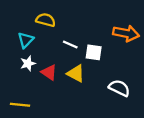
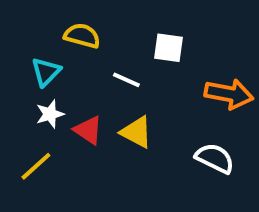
orange arrow: (126, 33) -> (229, 94), moved
white square: (94, 52) -> (169, 48), moved
yellow line: (20, 105) -> (36, 166), moved, turned -48

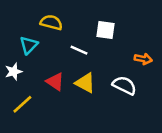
orange arrow: (229, 94) -> (143, 59), size x0.6
white star: (50, 114) -> (14, 72), moved
white semicircle: (215, 158) -> (124, 85), moved

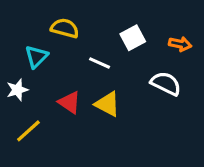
white square: (105, 30) -> (133, 38), turned -36
orange arrow: (143, 59) -> (180, 44), moved
white semicircle: (124, 85) -> (166, 84), moved

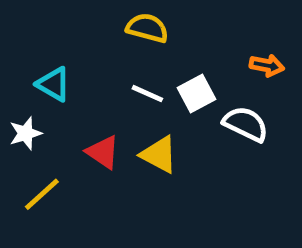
yellow semicircle: (65, 28) -> (147, 28), moved
white square: (133, 38) -> (197, 94), moved
cyan triangle: (36, 57) -> (54, 84), turned -45

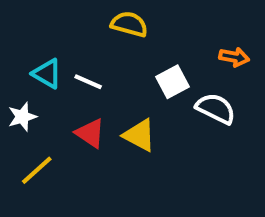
white line: (147, 94) -> (88, 82), moved

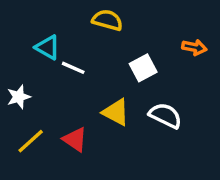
cyan triangle: (47, 74) -> (48, 47), moved
white semicircle: (216, 108) -> (165, 116), moved
red triangle: (90, 133) -> (75, 139), moved

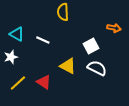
yellow semicircle: (107, 20) -> (63, 12), turned -108
cyan triangle: (48, 47) -> (17, 34), moved
white square: (143, 68) -> (91, 46), moved

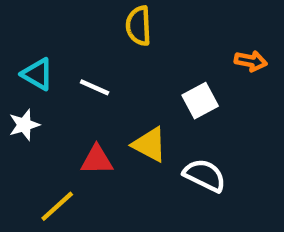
white semicircle: (97, 68) -> (205, 175), moved
red triangle: (44, 82) -> (97, 160), moved, turned -35
yellow line: (18, 83) -> (57, 206), moved

